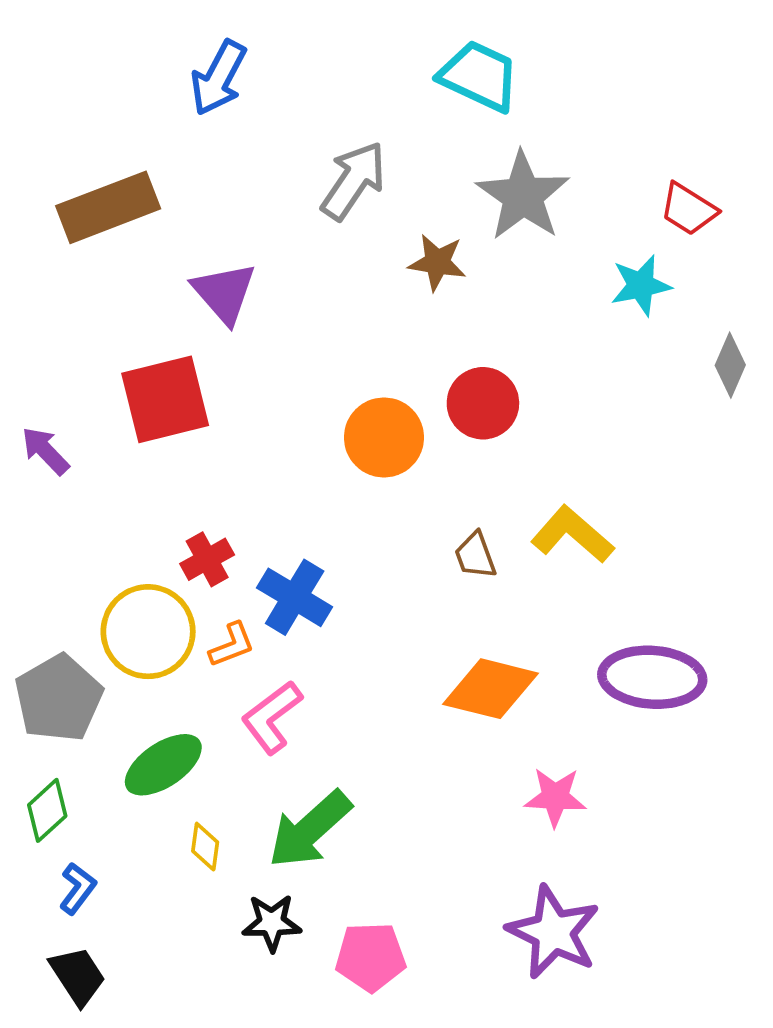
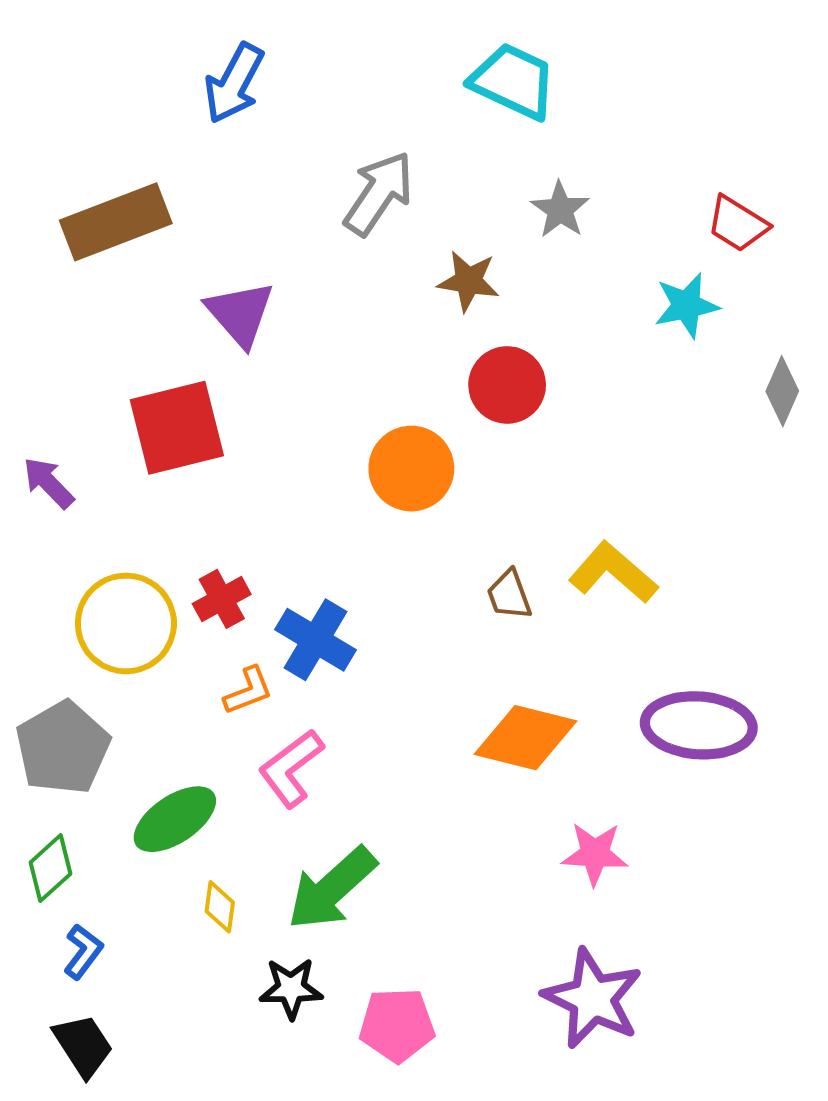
gray star: (523, 196) -> (560, 210), size x0.6
red circle: (483, 403) -> (507, 385), moved
yellow circle: (148, 632) -> (126, 623), moved

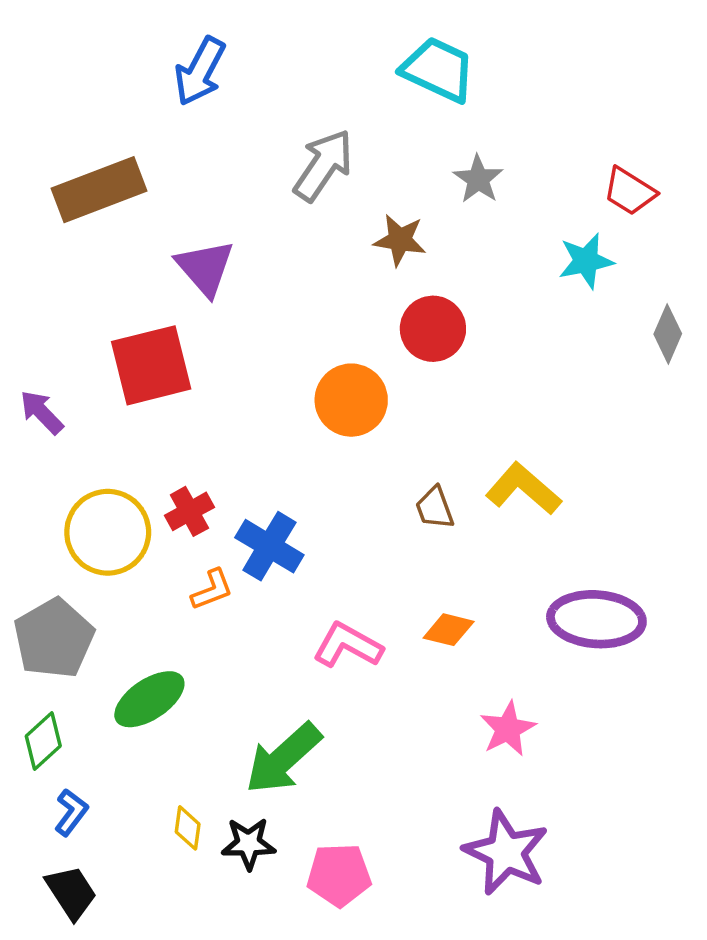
orange diamond: (525, 738) -> (449, 630), size x0.6
pink L-shape: (291, 768) -> (348, 645), moved, turned 66
pink star: (595, 854) -> (508, 729), turned -30
yellow diamond: (220, 907) -> (188, 828), moved

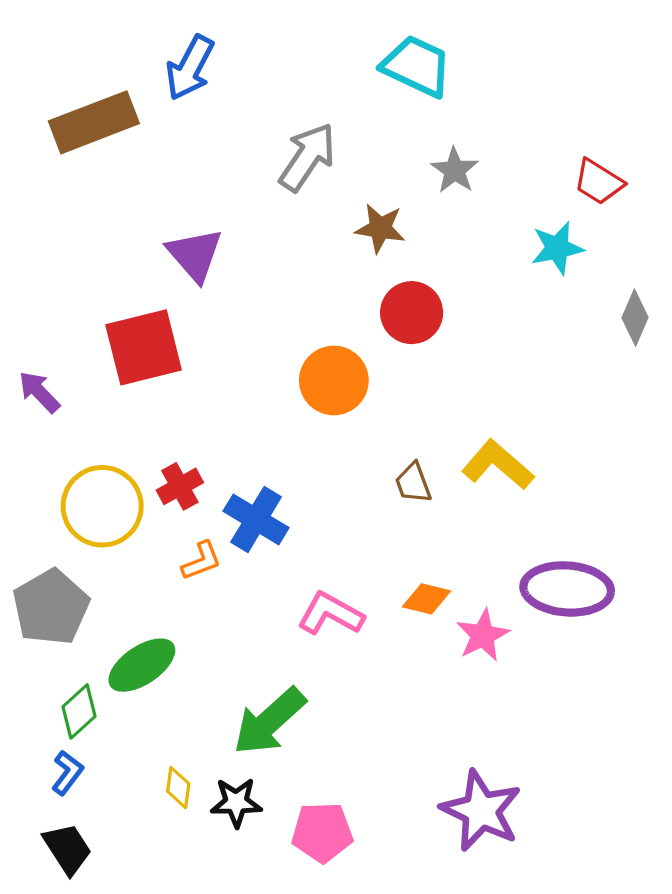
brown rectangle: (99, 190) -> (94, 122), moved
pink star: (508, 729) -> (483, 635), moved
green diamond: (43, 741) -> (79, 711), moved

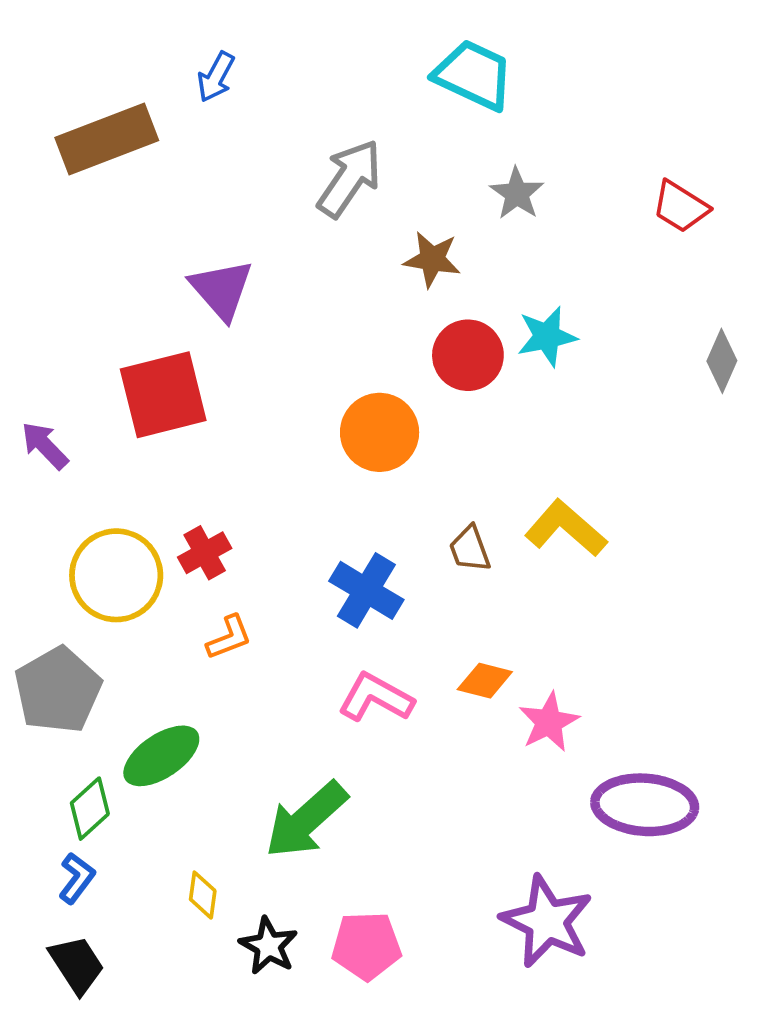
blue arrow: (190, 68) -> (216, 77), size x0.7
cyan star: (557, 248) -> (547, 336), moved
blue cross: (256, 519) -> (366, 590), moved
purple ellipse: (567, 589) -> (645, 805), moved
black star: (236, 802) -> (269, 946), moved, turned 30

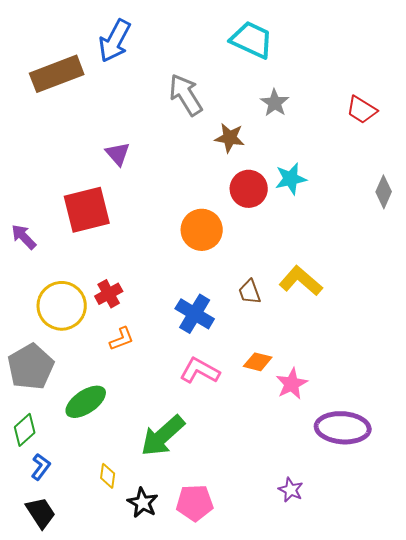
blue arrow: (216, 77) -> (115, 41), size x1.6
gray arrow: (349, 178) -> (186, 95), turned -66
purple triangle: (222, 289) -> (118, 154), size x0.7
green diamond: (90, 809) -> (25, 430), moved
purple star: (547, 921) -> (291, 490), size x0.5

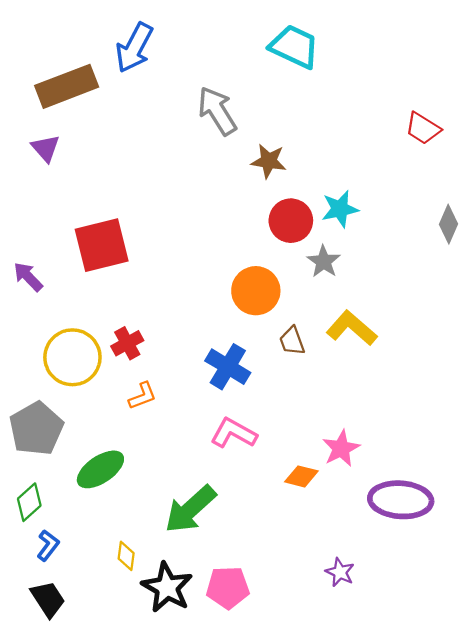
gray star: (275, 103) -> (324, 262), moved
purple triangle: (118, 154) -> (46, 148), moved
orange circle: (202, 230) -> (256, 291), moved
orange diamond: (258, 362) -> (301, 476), moved
black star: (143, 503) -> (167, 587), size x1.4

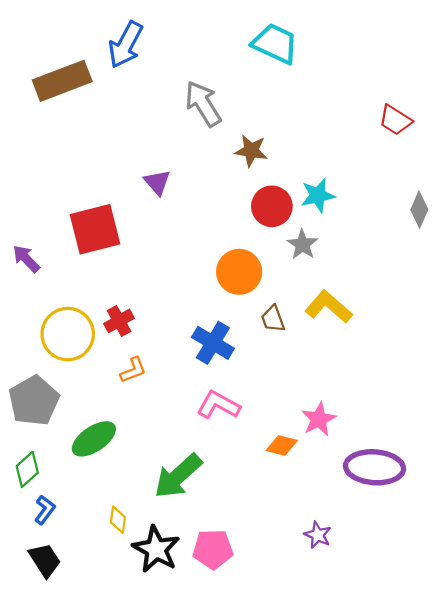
purple triangle: (46, 148) -> (157, 182), moved

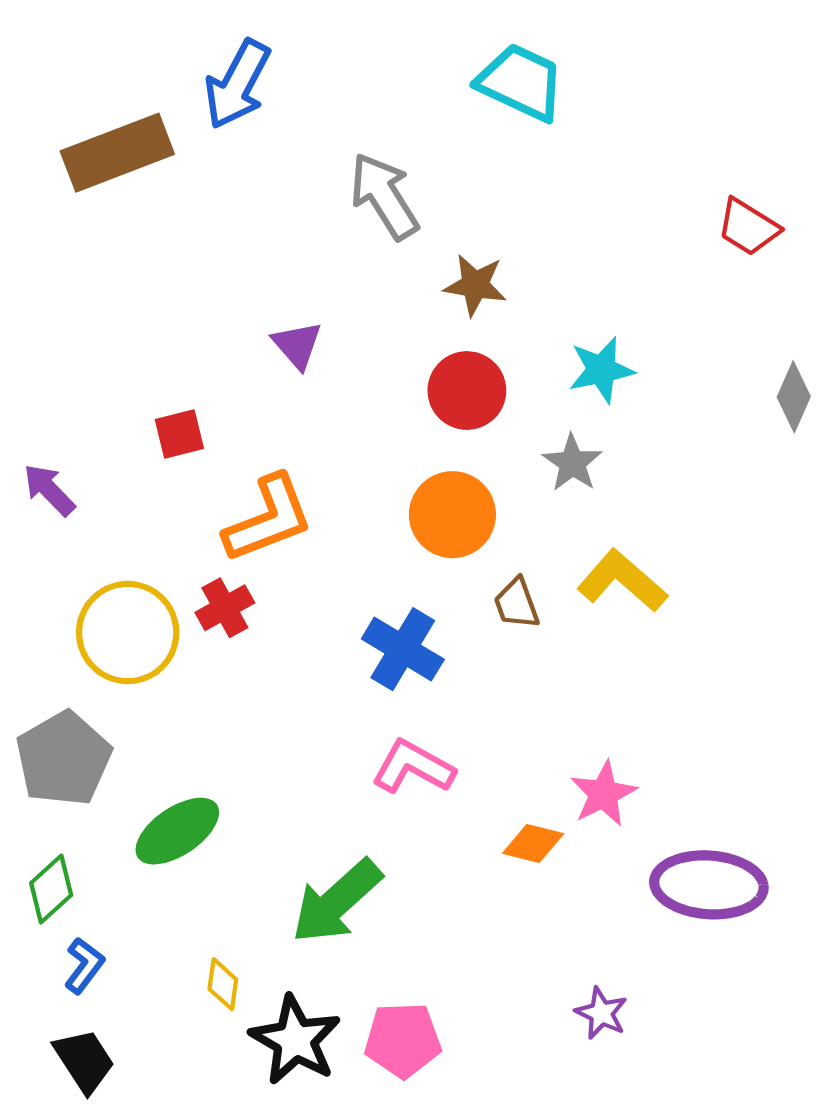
red circle: (272, 206) -> (467, 391), moved
red square: (95, 229) -> (179, 434), size x0.5
orange L-shape: (133, 370) -> (268, 519), moved, size x1.8

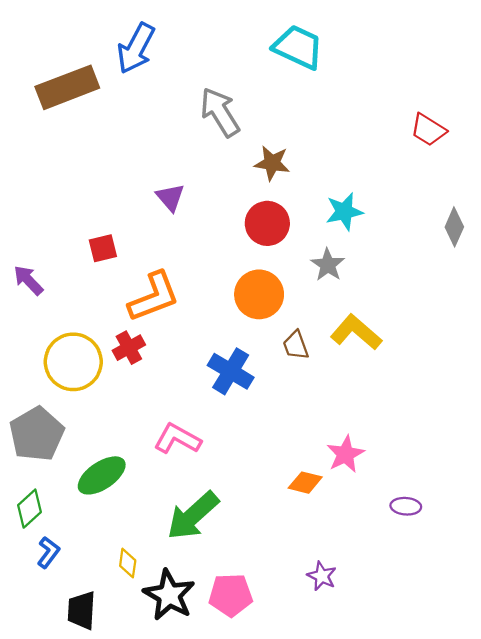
pink L-shape: (413, 767) -> (177, 439), moved
purple ellipse: (709, 885) -> (406, 506), size x0.5
purple star: (601, 1013) -> (322, 576), moved
black trapezoid: (84, 1061) -> (82, 610), moved, turned -144

